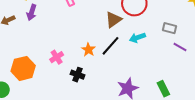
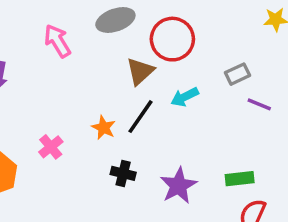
gray rectangle: (170, 28) -> (238, 74), turned -32
black cross: (78, 75) -> (123, 173), moved
green rectangle: (163, 89) -> (240, 179), turned -63

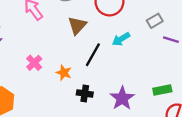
brown triangle: (140, 71) -> (77, 25), moved
orange star: (104, 128) -> (64, 73), moved
pink cross: (51, 147) -> (34, 63), moved

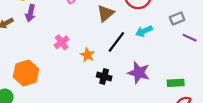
purple star: (122, 98) -> (139, 73), moved, turned -30

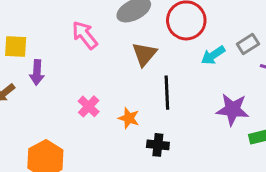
cyan arrow: (144, 31) -> (213, 55), moved
black line: (116, 42) -> (167, 93), turned -30
purple star: (139, 73) -> (232, 110), moved

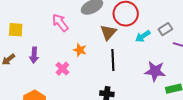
brown triangle: (144, 54) -> (108, 32), moved
purple arrow: (37, 73) -> (34, 55), moved
orange star: (129, 118) -> (80, 50), moved

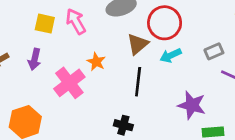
yellow square: (16, 30) -> (45, 24), moved
cyan arrow: (143, 36) -> (171, 55), moved
pink cross: (62, 69) -> (69, 83), size x1.6

